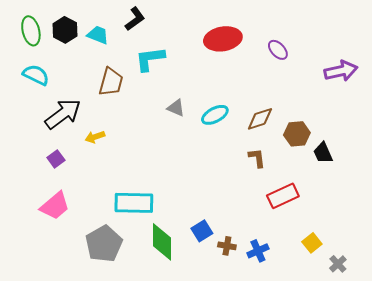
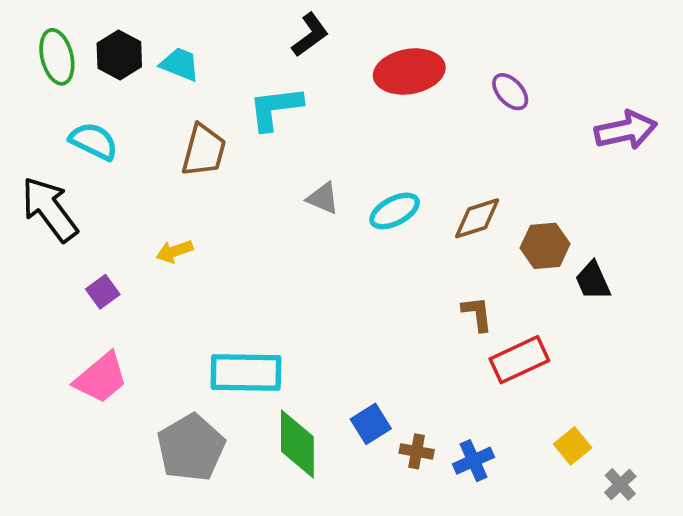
black L-shape: (135, 19) -> (310, 35), moved
cyan semicircle: (36, 75) -> (94, 141), moved
black arrow: (63, 114) -> (50, 209), moved, turned -90
brown L-shape: (257, 158) -> (477, 314), moved

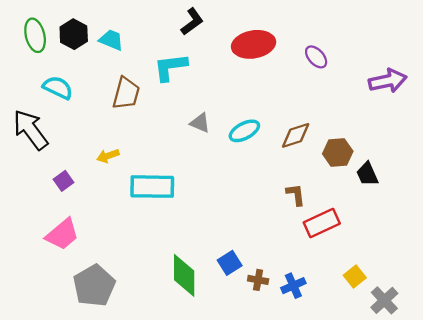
cyan rectangle: (246, 372) -> (152, 187), moved
gray pentagon: (191, 448) -> (94, 286), moved
gray cross: (620, 484) -> (384, 300), size x1.4

